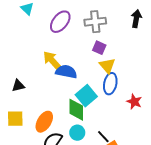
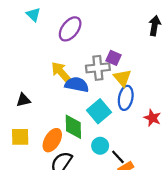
gray cross: (95, 22) -> (98, 68), moved
green diamond: (76, 110) -> (73, 127), moved
cyan circle: (77, 133) -> (100, 146), moved

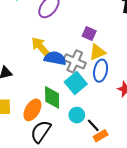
gray cross: (98, 68) -> (75, 61), moved, turned 30
yellow triangle: (122, 78) -> (97, 52), turned 48

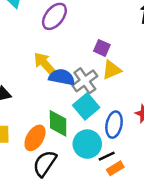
gray cross: (75, 61) -> (85, 81), turned 30
blue ellipse: (101, 71) -> (114, 125), moved
cyan circle: (77, 115) -> (87, 144), size x1.5
black line: (93, 125) -> (107, 156), turned -72

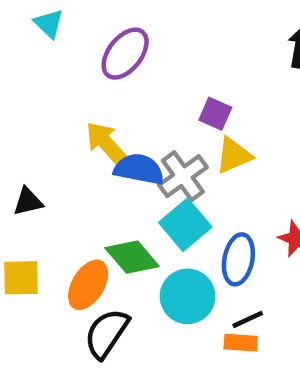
green diamond: (58, 123) -> (132, 257), turned -40
black line: (107, 156) -> (248, 319), moved
orange rectangle: (115, 168) -> (241, 343), turned 35

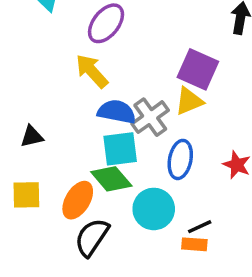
purple square: (215, 114) -> (198, 69), moved, size x1.6
yellow arrow: (107, 144) -> (92, 71), moved
cyan square: (185, 225) -> (120, 149), moved, turned 33
blue ellipse: (238, 259) -> (180, 159), moved

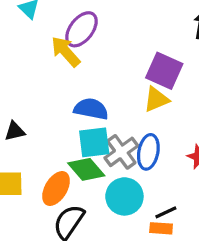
yellow arrow: (92, 71) -> (66, 52), moved
gray cross: (150, 117) -> (121, 152), moved

